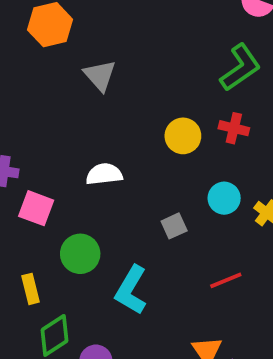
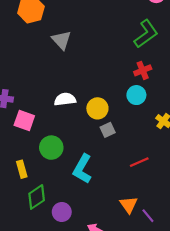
red cross: (234, 128) -> (143, 70), turned -35
yellow circle: (183, 136) -> (97, 108), moved
cyan circle: (224, 198) -> (136, 95), moved

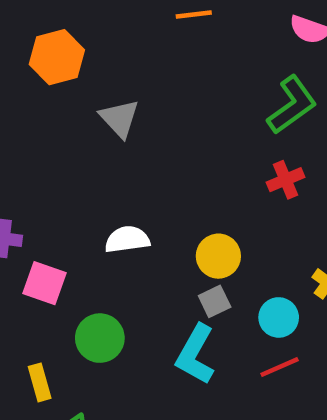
cyan circle: (136, 95) -> (279, 317), moved
yellow circle: (97, 108) -> (218, 256), moved
cyan L-shape: (82, 169) -> (195, 354), moved

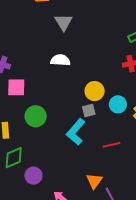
white semicircle: (127, 239) -> (60, 60), moved
pink square: (44, 283) -> (16, 87), turned -30
cyan circle: (279, 317) -> (118, 104), moved

